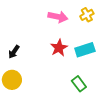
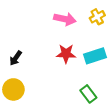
red star: (59, 48) -> (66, 54), turned 30

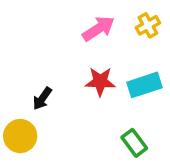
pink arrow: (65, 19) -> (98, 29), turned -45
black arrow: (16, 58) -> (42, 99), moved

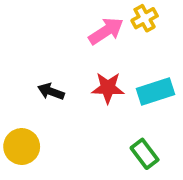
yellow cross: (148, 25) -> (145, 18), moved
black arrow: (42, 99) -> (51, 92), moved, turned 75

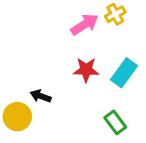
black arrow: (51, 92) -> (41, 96), moved
cyan rectangle: (156, 92) -> (124, 73), turned -36

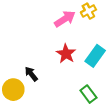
red star: (86, 70) -> (66, 54), turned 30
black arrow: (41, 96) -> (31, 74), turned 32

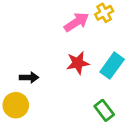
red star: (66, 54) -> (78, 63), turned 30
black arrow: (31, 74) -> (29, 77), moved, turned 128

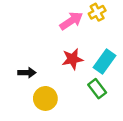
yellow circle: (16, 105) -> (45, 98), moved
green rectangle: (104, 110) -> (97, 89), moved

